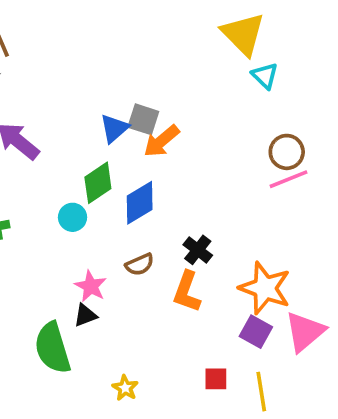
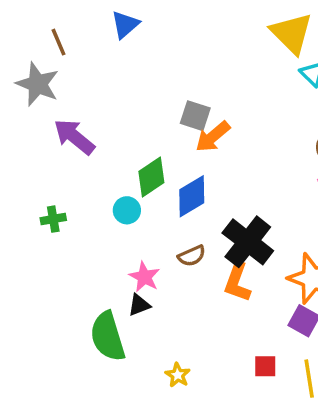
blue triangle: (114, 128) -> (125, 25), moved
black cross: (198, 250) -> (248, 242), size x1.8

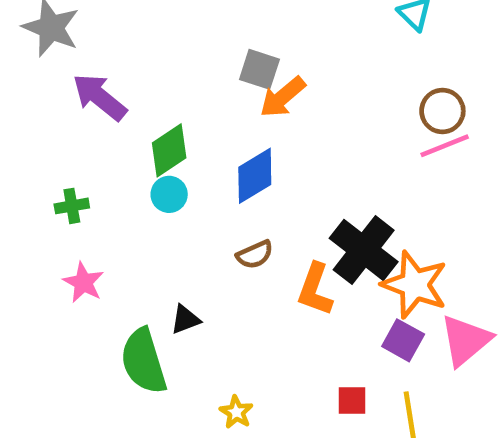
green diamond: (151, 177) -> (169, 150), moved
black cross: (248, 242) -> (364, 250), moved
pink star: (144, 277) -> (83, 282), moved

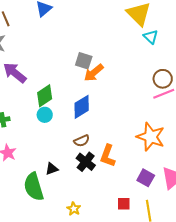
black cross: (364, 250) -> (86, 162), moved, size x0.7
orange star: (415, 285) -> (151, 137), moved

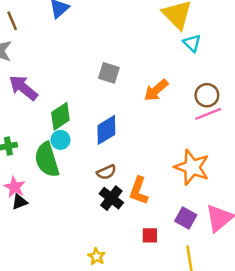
orange arrow: (94, 73) -> (156, 90), moved
black triangle: (52, 169) -> (20, 202), moved
green semicircle: (34, 187) -> (47, 160), moved
red square: (124, 204) -> (150, 235), moved

